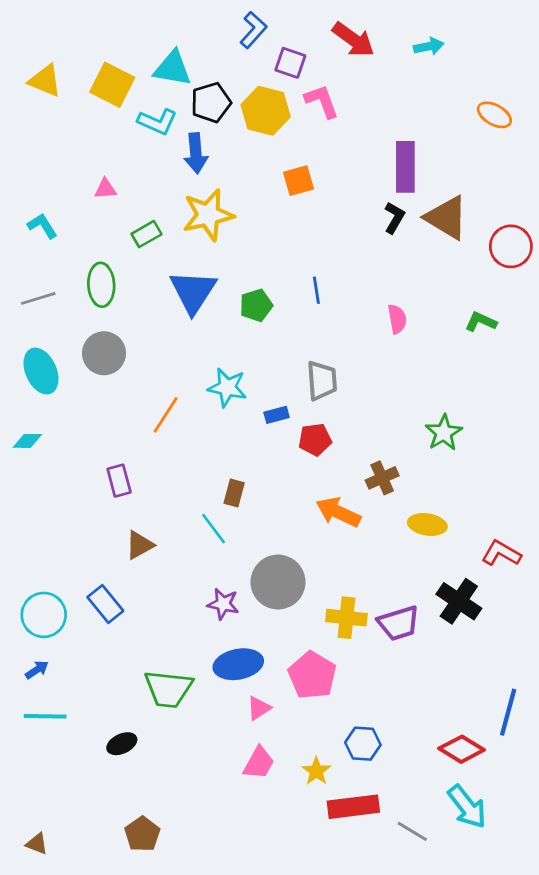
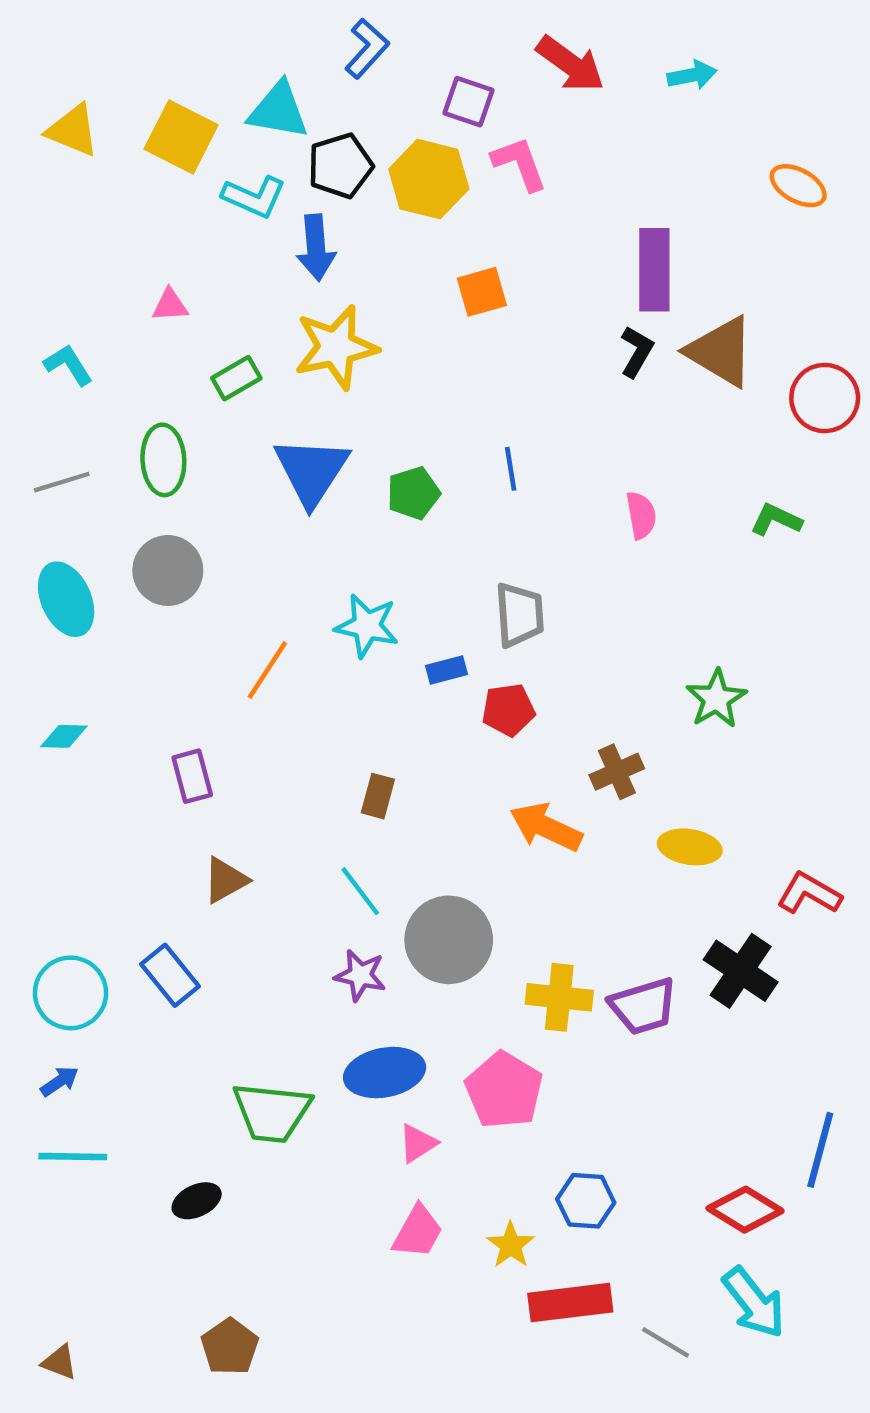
blue L-shape: (253, 30) -> (367, 49), moved
cyan diamond: (27, 441) -> (64, 736), moved
cyan line: (214, 529) -> (360, 891), moved

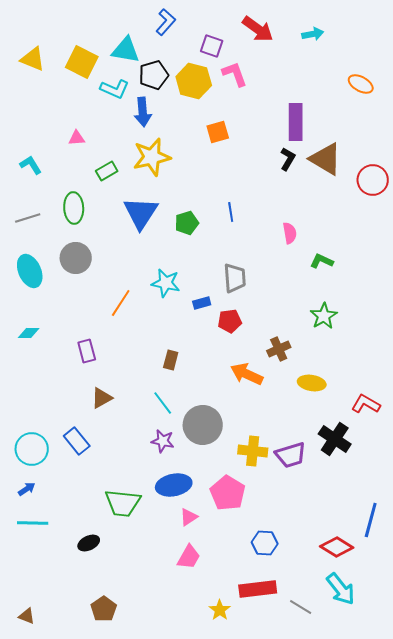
green L-shape: (776, 520) -> (322, 261), moved
yellow star: (511, 1245) -> (220, 610), moved

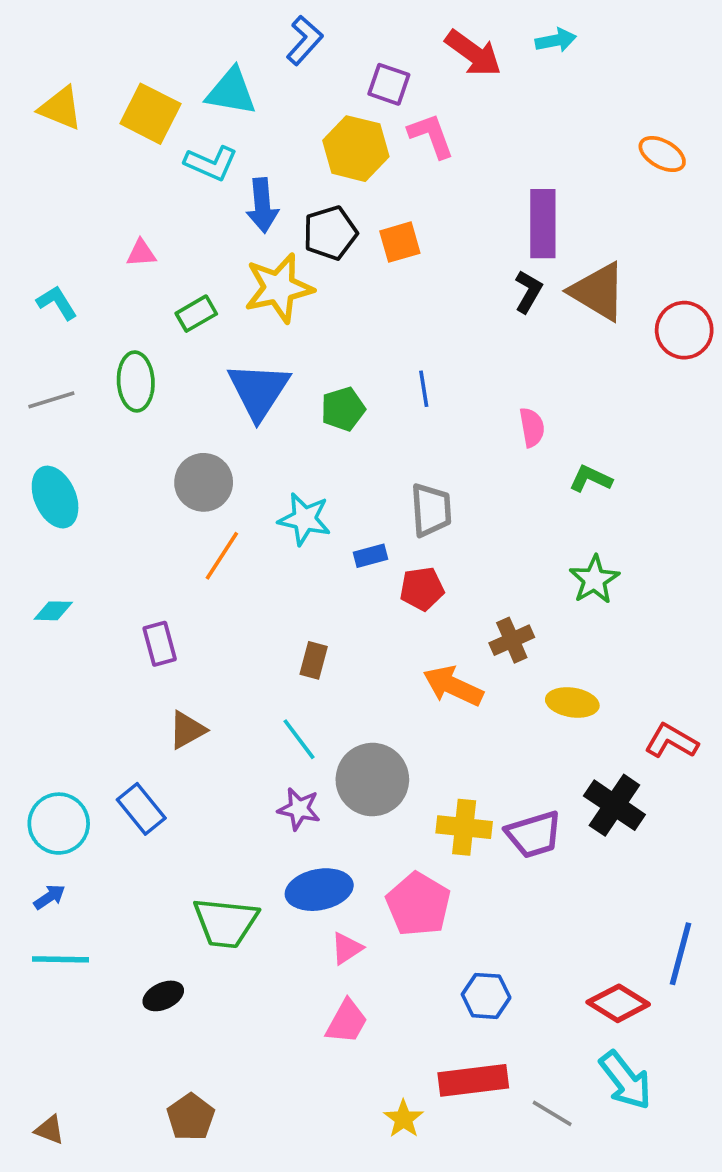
cyan arrow: (313, 34) -> (556, 40), moved
black pentagon: (154, 75) -> (330, 233), moved
gray circle: (76, 258) -> (204, 482), moved

